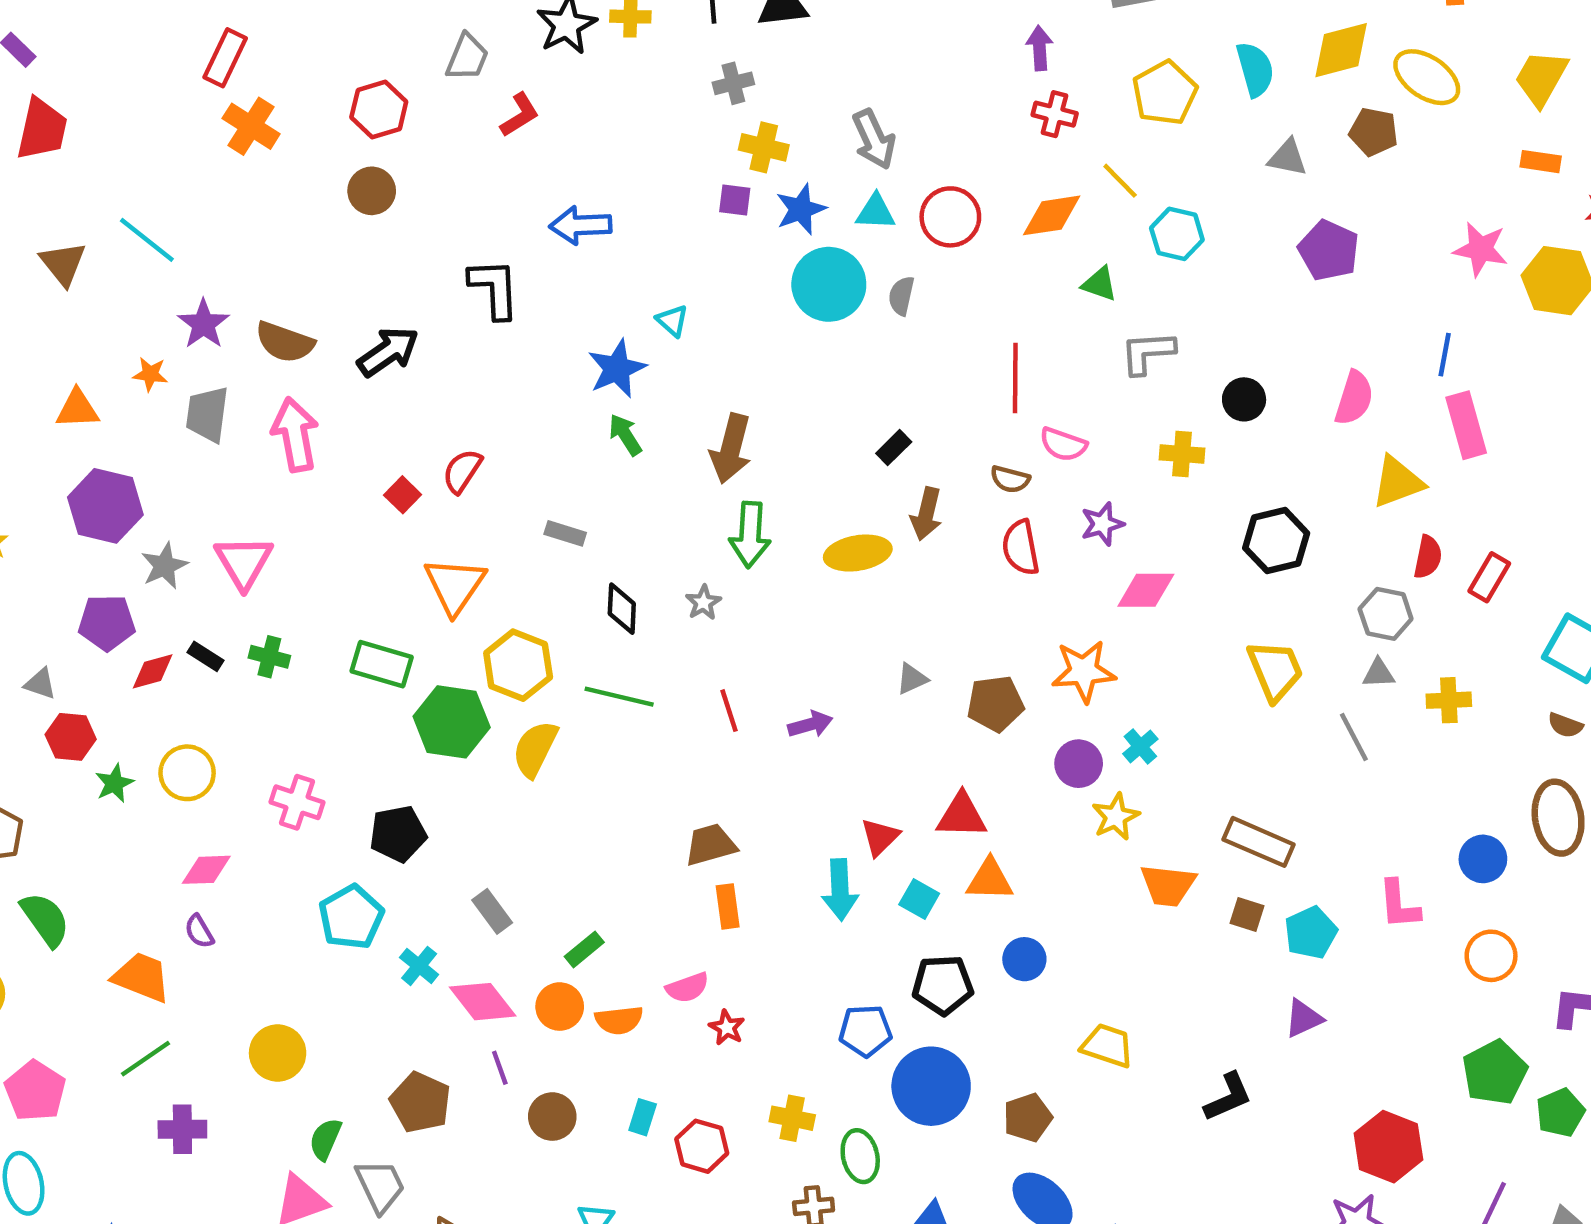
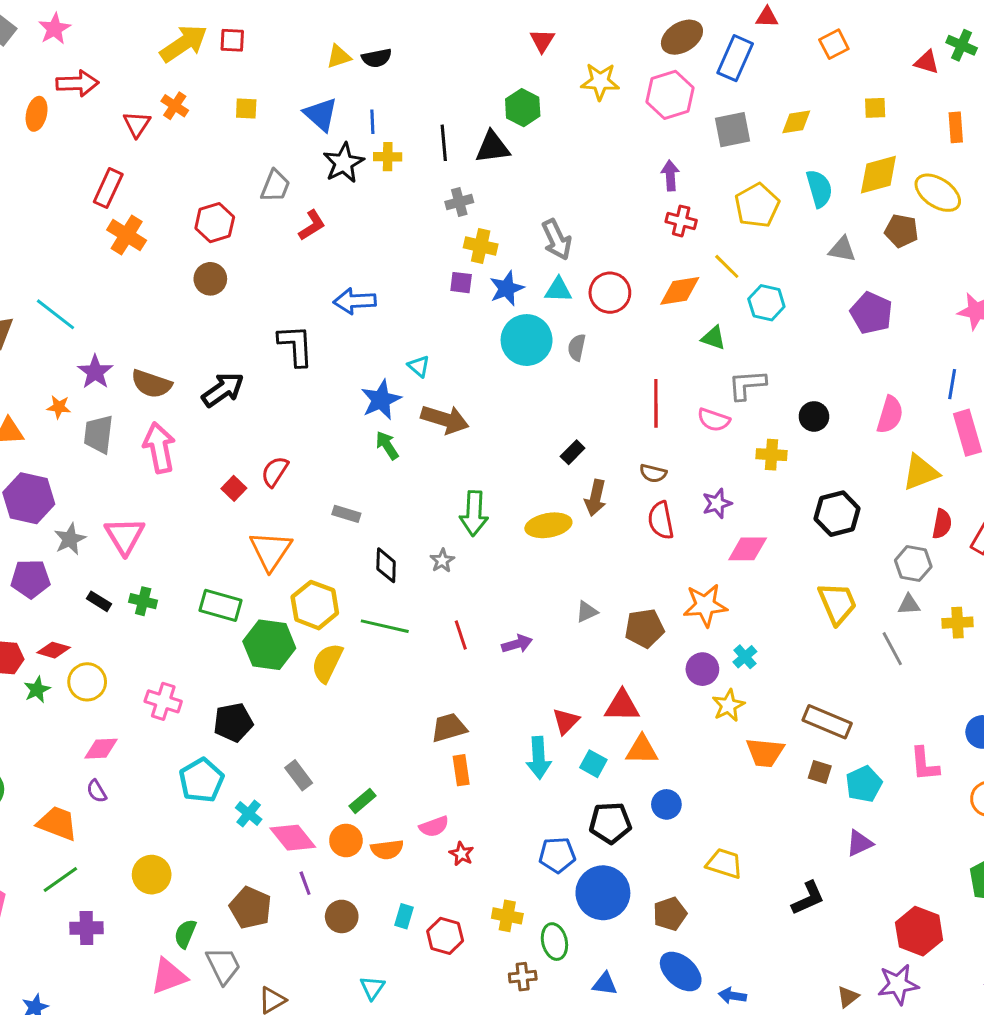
pink semicircle: (1063, 444) -> (714, 420), moved
brown arrow: (731, 449) -> (445, 419), moved, turned -87
red diamond: (153, 671) -> (54, 650), moved, turned 32

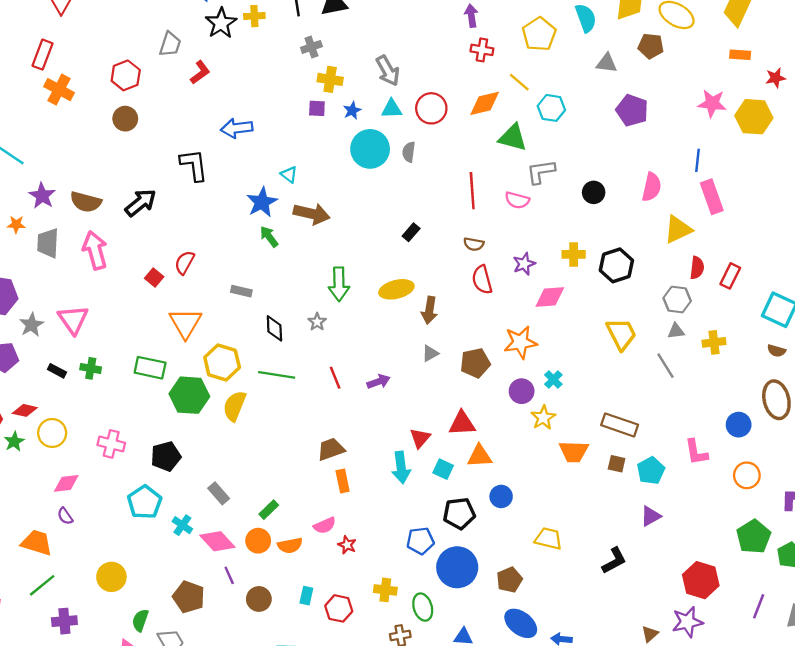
blue star: (507, 288) -> (352, 111), size x0.7
green triangle: (713, 338) -> (513, 138), size x1.5
yellow cross: (772, 455) -> (574, 254), moved
brown arrow: (595, 498) -> (429, 310), moved

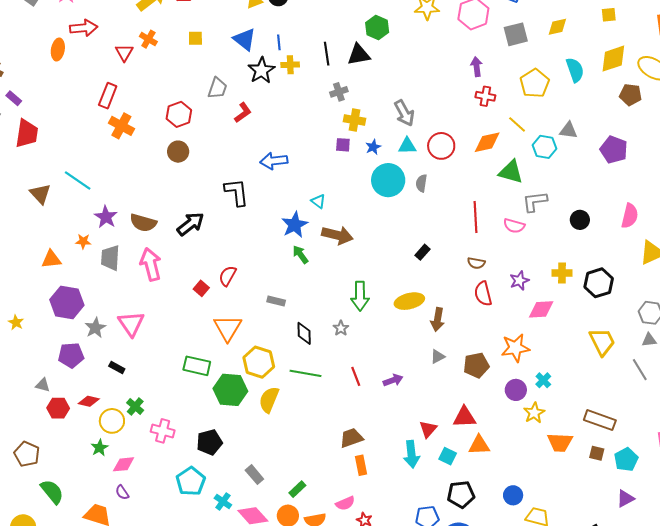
gray triangle: (607, 63) -> (569, 130), moved
green cross: (91, 368) -> (135, 407), moved, turned 30
green star: (14, 442) -> (100, 448), moved
blue circle: (501, 496) -> (513, 495), moved

